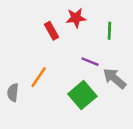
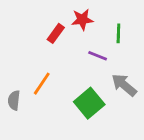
red rectangle: (51, 31) -> (56, 33), turned 66
purple line: (90, 62) -> (98, 56), moved

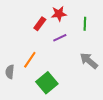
purple line: (98, 56) -> (60, 38), moved, turned -48
green square: (89, 103) -> (47, 83), moved

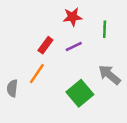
red rectangle: (40, 24) -> (45, 45), moved
green square: (47, 83) -> (80, 93), moved

